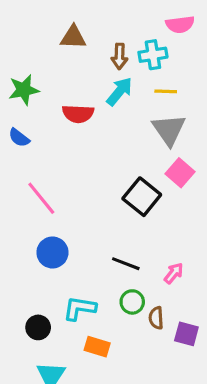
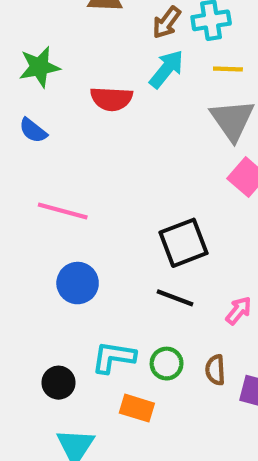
brown arrow: (119, 56) -> (167, 22), turned 35
black square: (142, 197) -> (183, 243), moved, turned 30
pink line: (41, 198) -> (63, 211), turned -36
green circle: (132, 302) -> (167, 364), moved

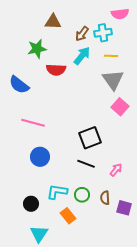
green star: (39, 67) -> (37, 49), moved
blue semicircle: (33, 131) -> (19, 85), size x1.5
orange rectangle: (137, 408) -> (68, 216), turned 35

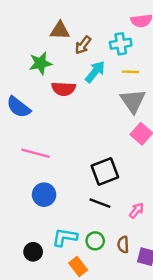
brown arrow: (82, 34) -> (83, 45), moved

